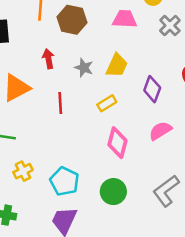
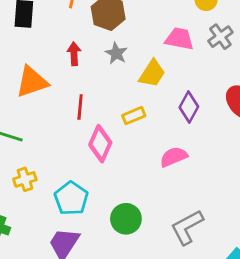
pink trapezoid: (125, 19) -> (179, 39), moved
gray star: (84, 68) -> (116, 53), moved
pink semicircle: (160, 131) -> (174, 157), moved
pink diamond: (117, 143) -> (100, 144), moved

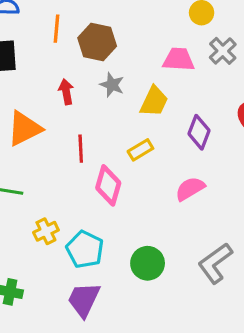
yellow cross: (25, 179) -> (46, 231), moved

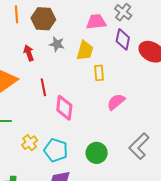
purple diamond: (199, 132) -> (123, 39), moved
yellow rectangle: (140, 150) -> (99, 73), moved, turned -56

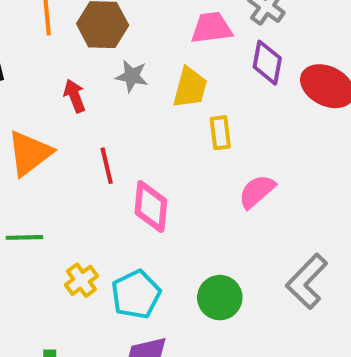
cyan pentagon: (56, 150) -> (136, 294), turned 30

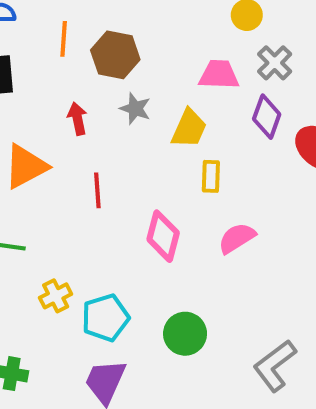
pink diamond: (151, 207) -> (163, 236), moved
gray L-shape: (307, 281) -> (275, 366), moved

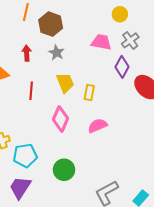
yellow trapezoid: (189, 129) -> (65, 83), moved, turned -55

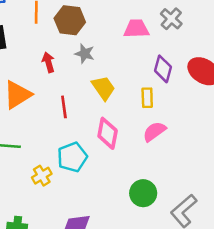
purple diamond: (122, 67) -> (163, 69), moved
yellow rectangle: (89, 93) -> (147, 98), moved
cyan pentagon: (25, 156) -> (72, 157), moved
green circle: (64, 170) -> (143, 193), moved

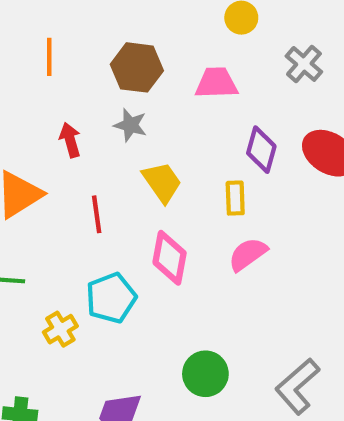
gray cross: (171, 19) -> (304, 64), moved
brown hexagon: (70, 20) -> (137, 67), moved
green circle: (143, 193) -> (205, 374), moved

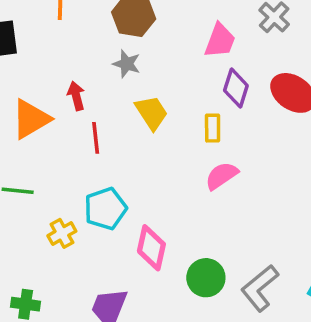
pink trapezoid: (216, 83) -> (220, 41), moved, turned 111
red arrow: (70, 140) -> (76, 96), moved
pink diamond: (170, 258) -> (151, 248), moved
green circle: (205, 374) -> (206, 278), moved

